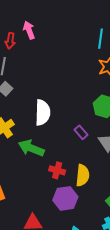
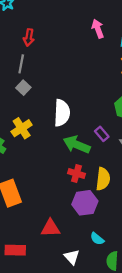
pink arrow: (29, 30) -> (98, 29), moved
green arrow: (31, 148) -> (77, 145), moved

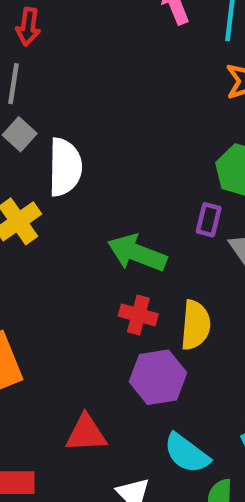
white semicircle: (62, 113) -> (65, 167), moved
purple rectangle: (102, 134) -> (209, 220), moved, turned 56
cyan semicircle: (97, 239) -> (187, 453), size x1.5

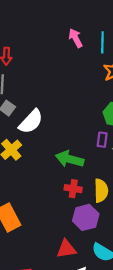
white semicircle: (65, 167) -> (31, 122), turned 48
red triangle: (86, 433) -> (66, 249), moved

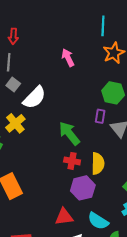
pink arrow: (76, 38) -> (68, 58), moved
green arrow: (70, 159) -> (69, 133), turned 35

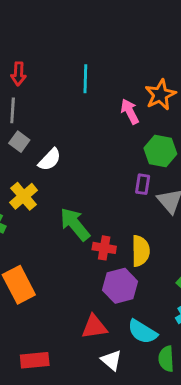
cyan line: (103, 26) -> (85, 79), moved
pink arrow: (68, 58) -> (130, 111), moved
white semicircle: (34, 98) -> (50, 160), size x0.7
green arrow: (69, 133) -> (75, 224), moved

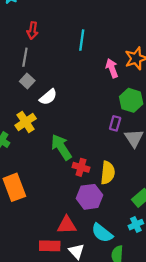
red rectangle: (35, 360) -> (50, 246), moved

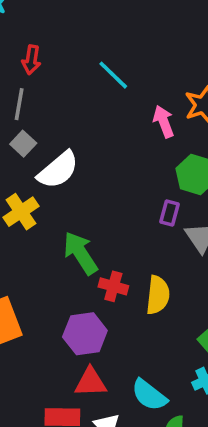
cyan line: (82, 40) -> (113, 75), turned -54
white semicircle: (48, 97) -> (58, 170), size x1.4
purple hexagon: (89, 197) -> (85, 334), moved

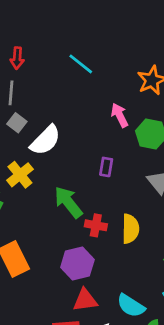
pink arrow: (164, 121) -> (120, 115), moved
purple rectangle: (170, 213) -> (106, 167), moved

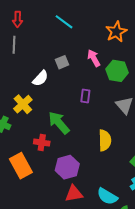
gray square: (17, 123) -> (62, 62), moved, turned 32
white semicircle: (45, 140) -> (40, 78), size x0.7
red cross: (96, 225) -> (42, 143), moved

